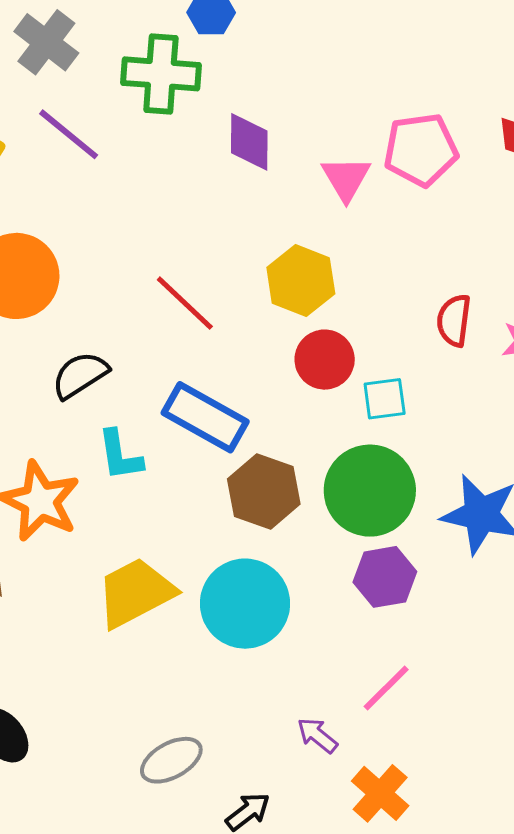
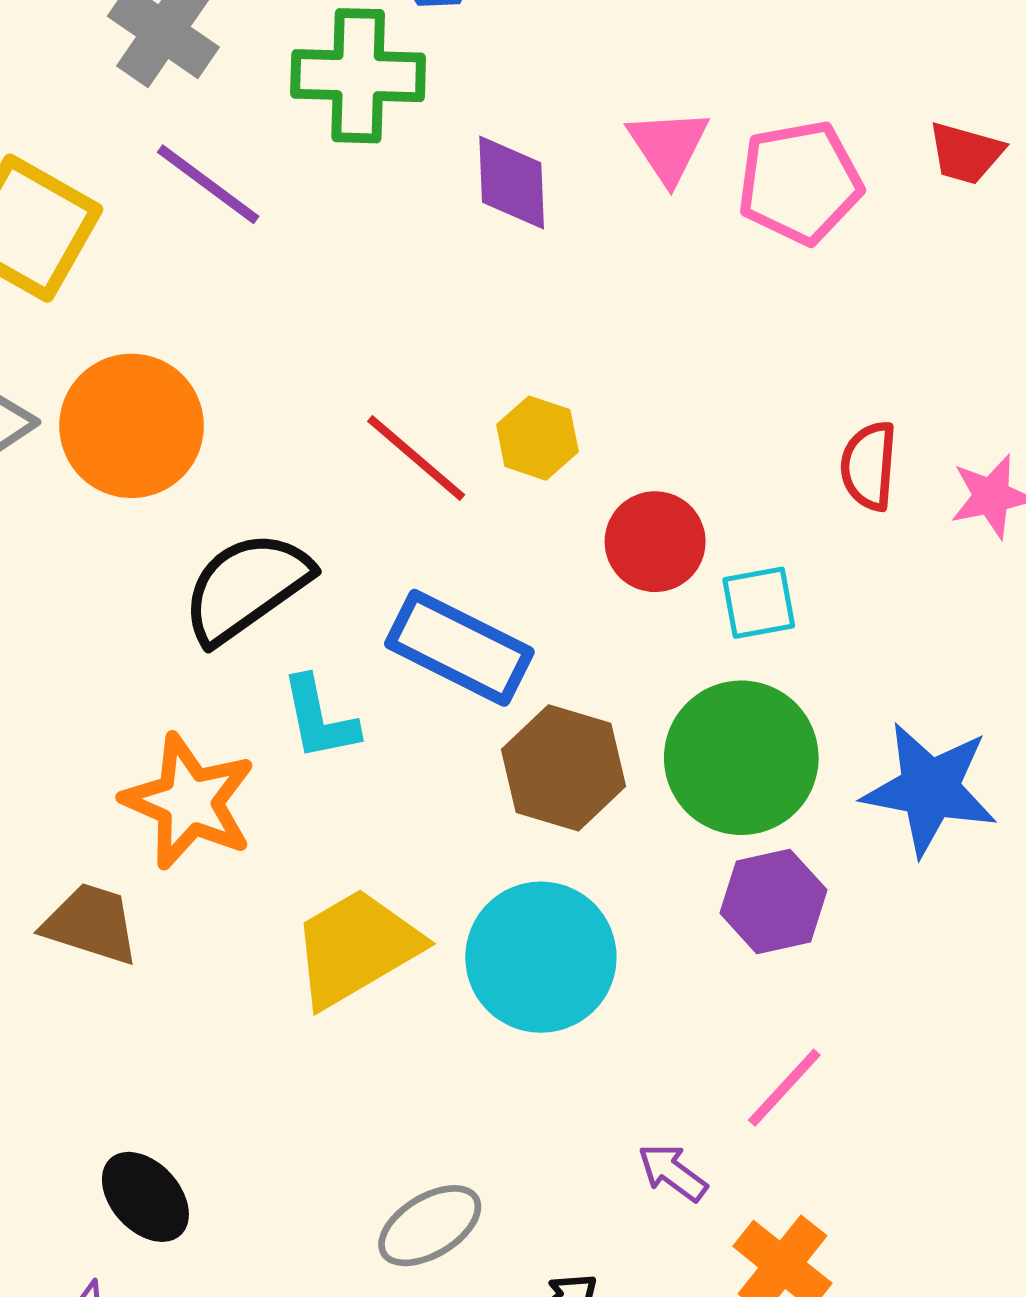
pink triangle: (346, 178) -> (668, 146), moved
yellow hexagon: (301, 281) -> (537, 438), moved, size x0.7
black semicircle: (80, 375) -> (246, 587), size x1.4

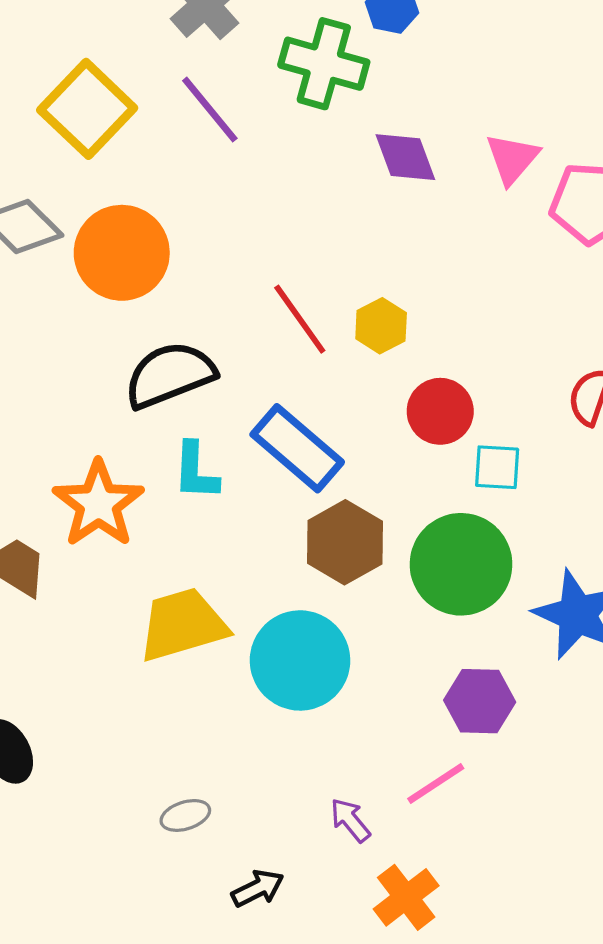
purple diamond: (512, 183) -> (405, 157), turned -32
purple hexagon: (773, 901) -> (480, 701), moved
gray ellipse: (430, 1226) -> (185, 815), size x0.7

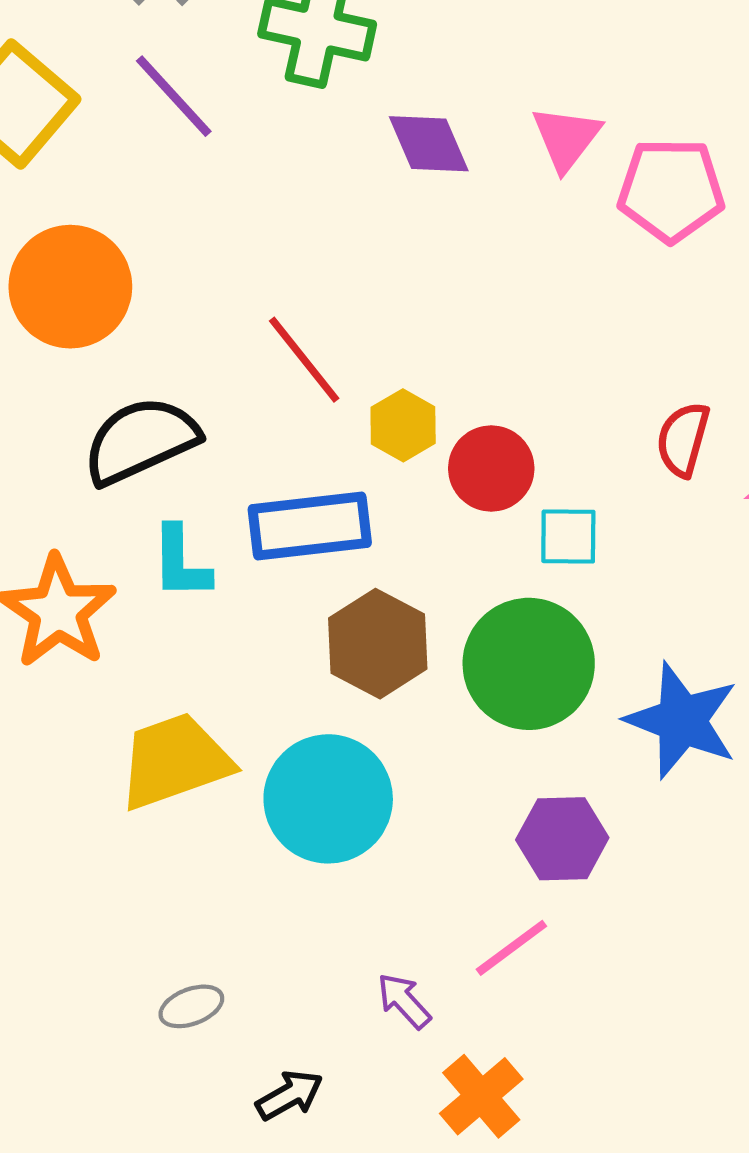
yellow hexagon: (381, 326) -> (403, 425), moved
blue rectangle: (297, 448) -> (310, 526), turned -44

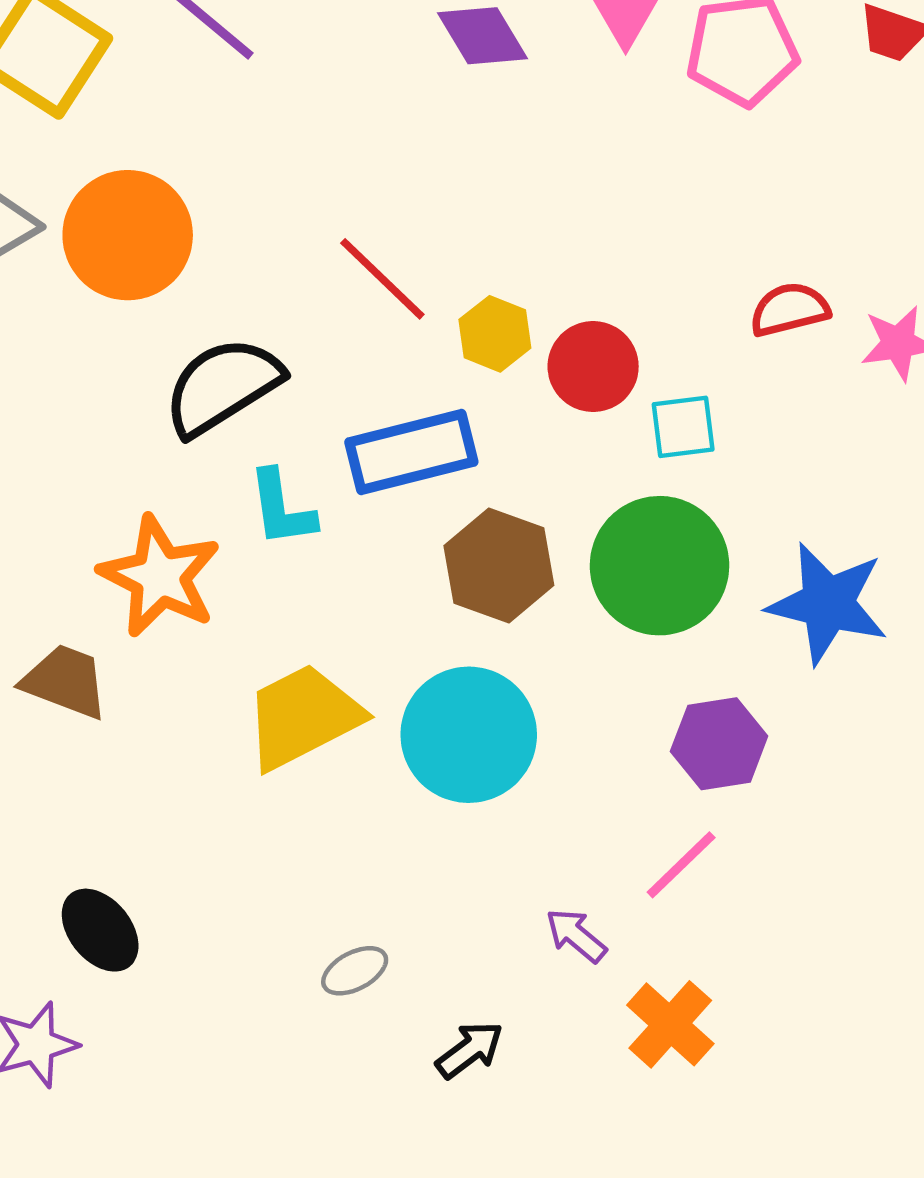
red semicircle: (683, 439) -> (790, 309), turned 68

